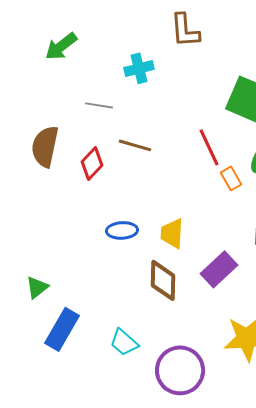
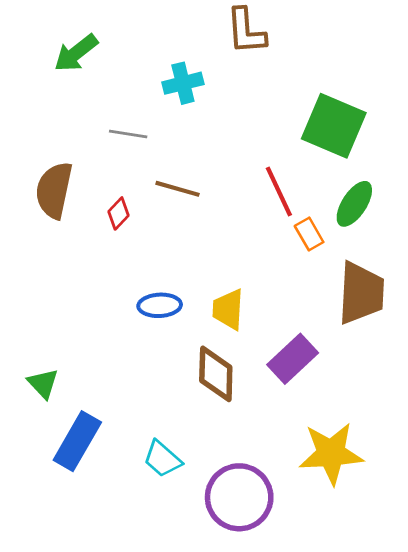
red diamond: (92, 163) -> (118, 213), size x0.7
green triangle: (37, 287) -> (43, 383), turned -35

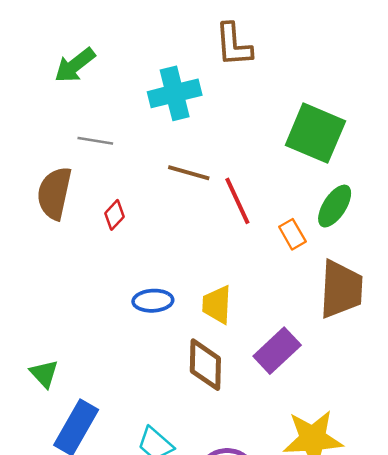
cyan cross: (183, 83) -> (175, 93), size x1.4
gray line: (128, 134) -> (95, 141), moved
brown line: (177, 189) -> (189, 173), moved
red line: (279, 192) -> (237, 201), moved

